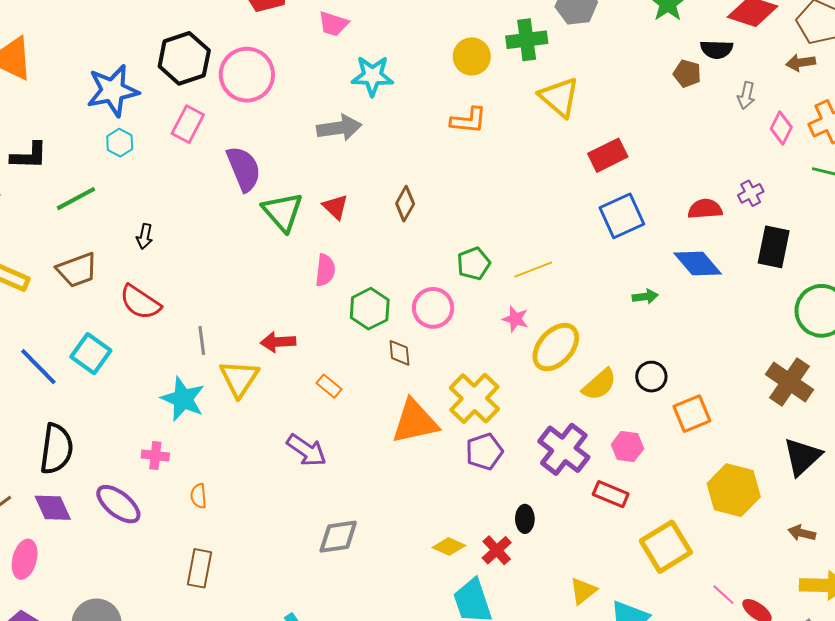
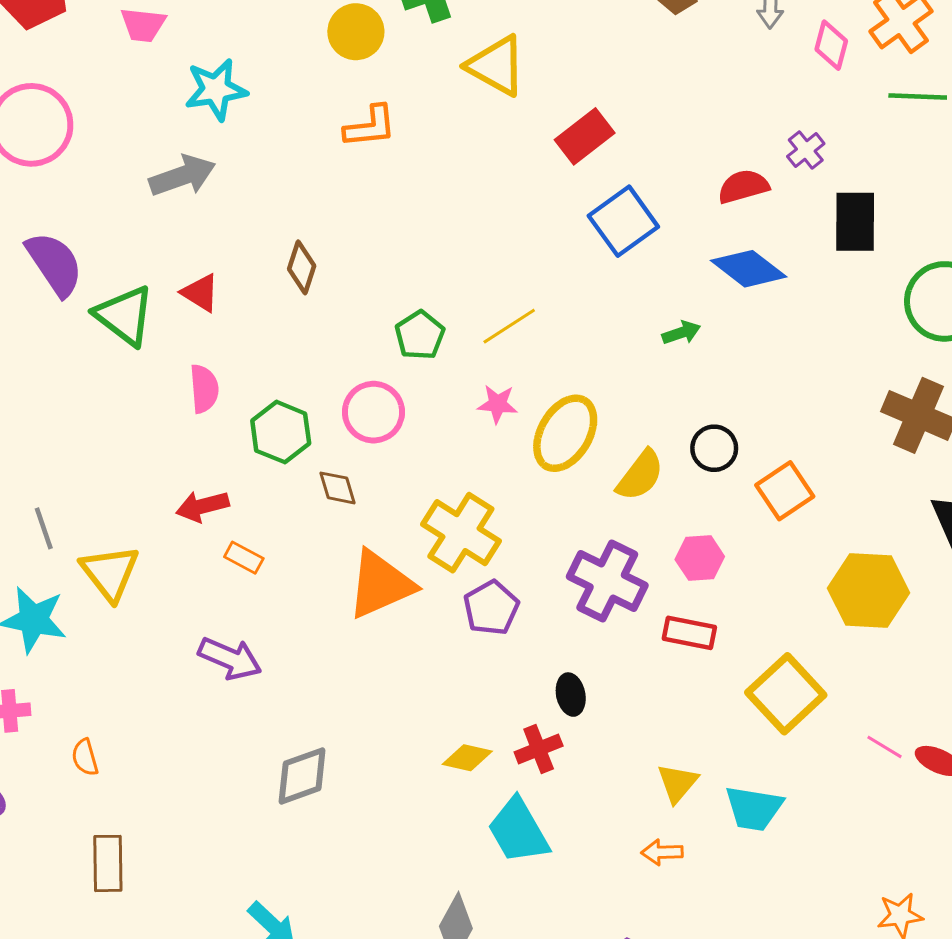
red arrow: (278, 342) -> (202, 506), moved
red cross: (497, 550) -> (539, 749), turned 32

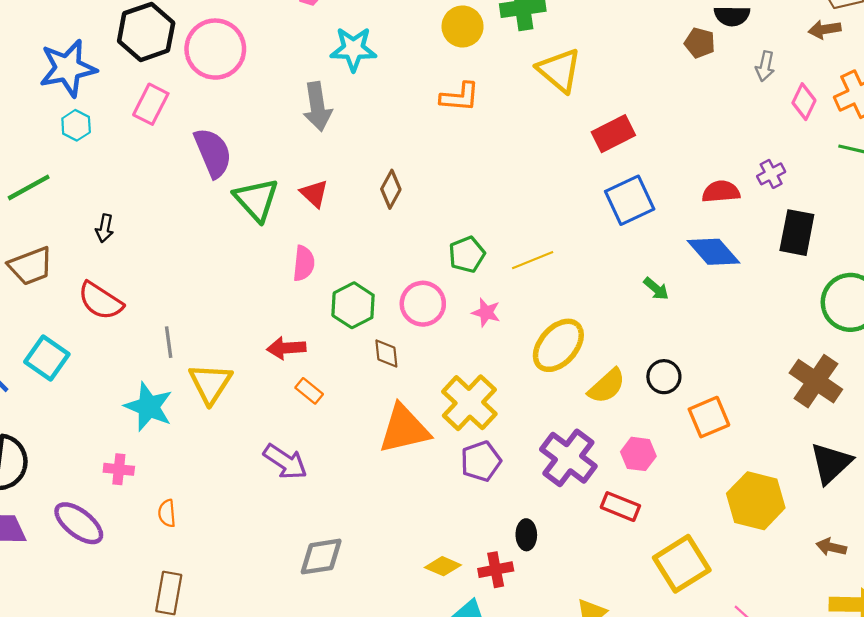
gray arrow: (182, 176) -> (317, 107), turned 90
green arrow: (681, 333) -> (656, 289), turned 48
pink star: (498, 404) -> (486, 312), moved

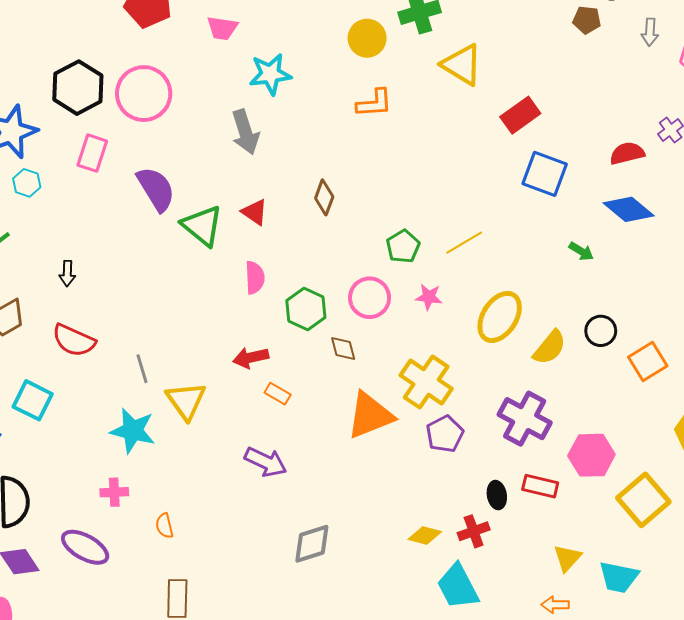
blue square: (630, 200) -> (545, 174), turned -36
pink hexagon: (638, 454) -> (591, 455), moved, size x1.4
red rectangle: (620, 507) -> (540, 486), moved

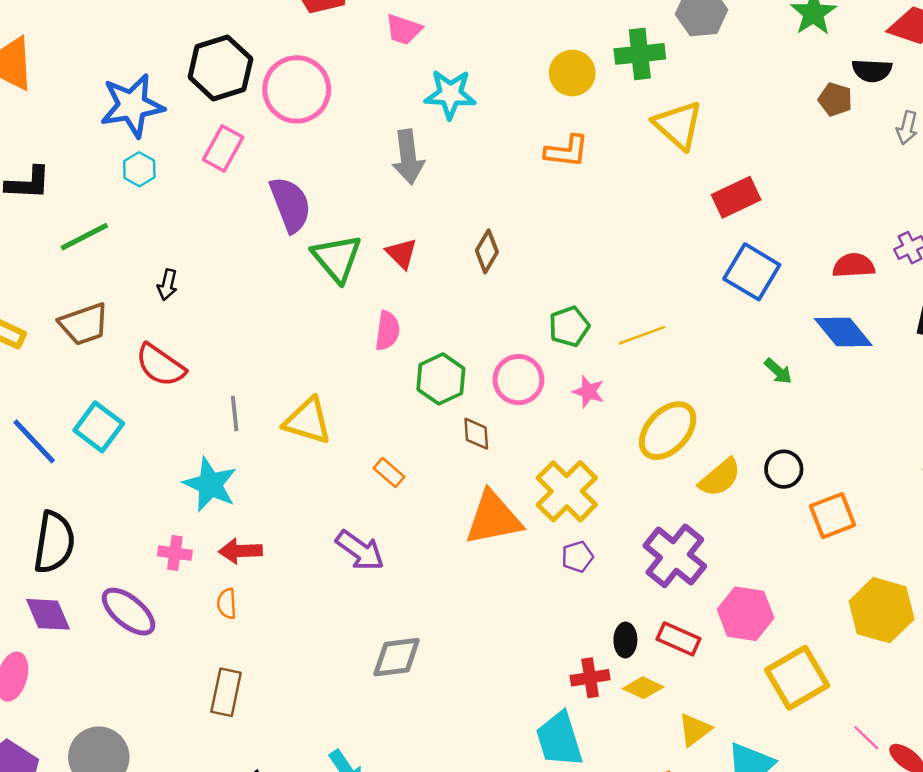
red arrow: (251, 358) -> (240, 551), moved
yellow triangle: (186, 401) -> (308, 421), moved, turned -48
purple pentagon: (445, 434) -> (577, 557), size x0.7
yellow diamond: (425, 535) -> (643, 688), moved

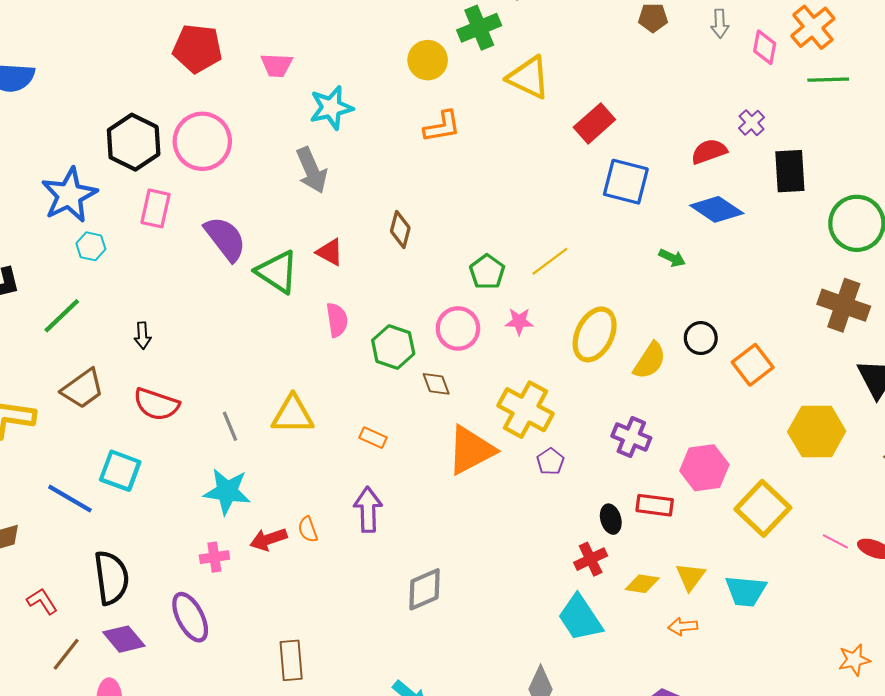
purple arrow: (360, 550) -> (368, 510), turned -111
purple cross: (675, 556) -> (631, 437), size x0.7
orange semicircle: (227, 604) -> (308, 529), moved
purple ellipse: (128, 612) -> (190, 617), turned 39
yellow diamond: (643, 688) -> (642, 584), moved

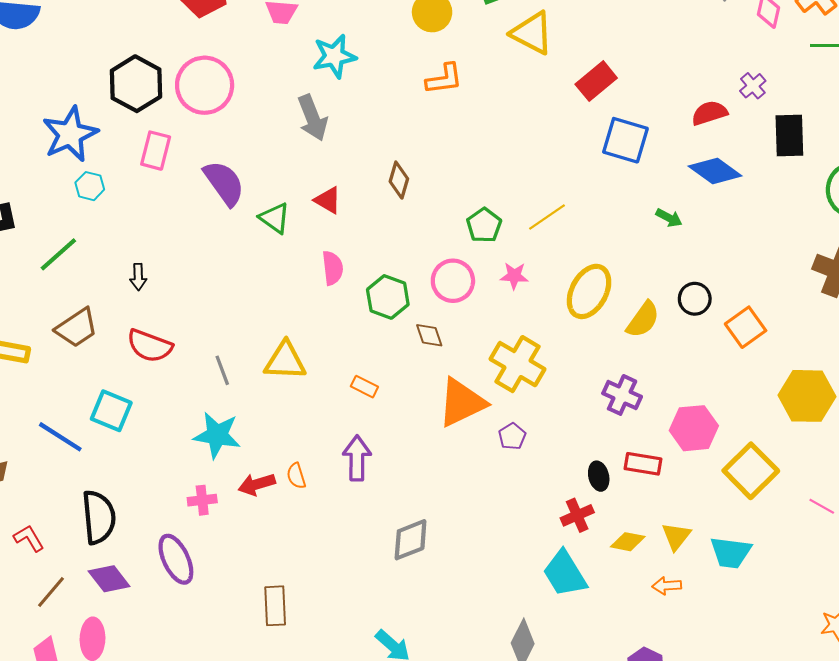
green triangle: (277, 272) -> (275, 218), size x0.7
purple pentagon: (550, 461) -> (512, 436), moved

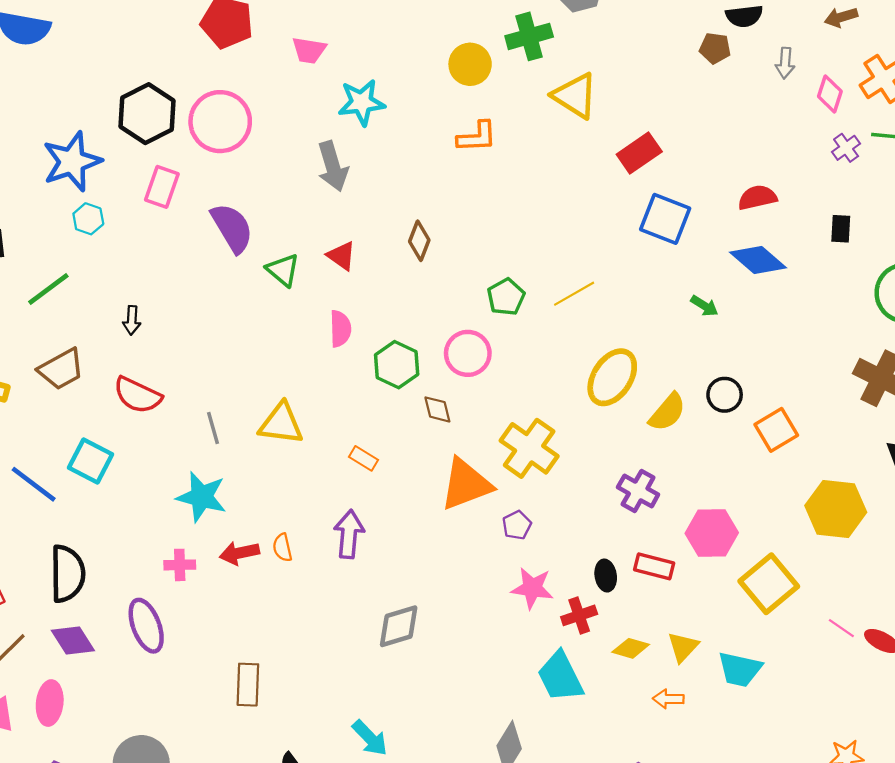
purple cross: (753, 86) -> (846, 148), moved
black rectangle: (789, 135) -> (841, 229), size x0.6
pink star: (514, 276) -> (532, 588), moved, size x1.4

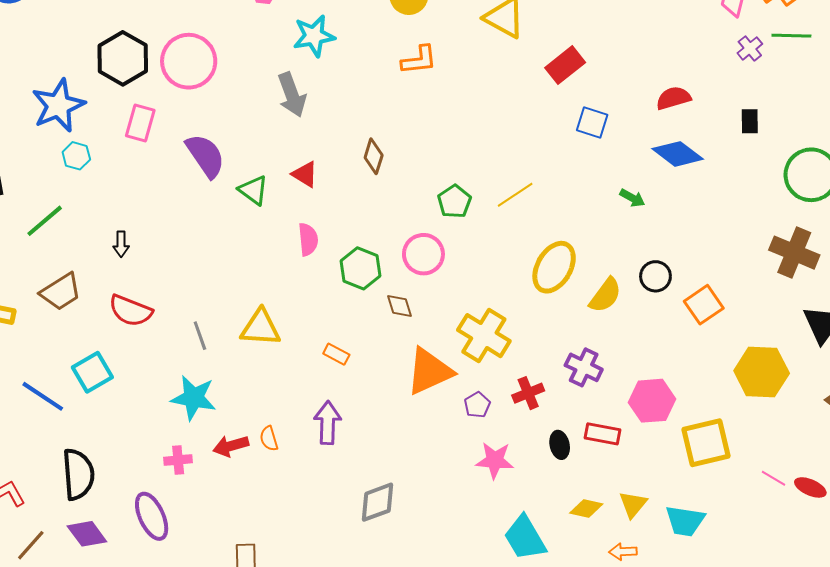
blue square: (665, 219) -> (592, 123), size x0.7
cyan square: (91, 461) -> (92, 372), turned 36
yellow square: (769, 584) -> (706, 443), turned 30
red cross: (579, 615) -> (528, 393), moved

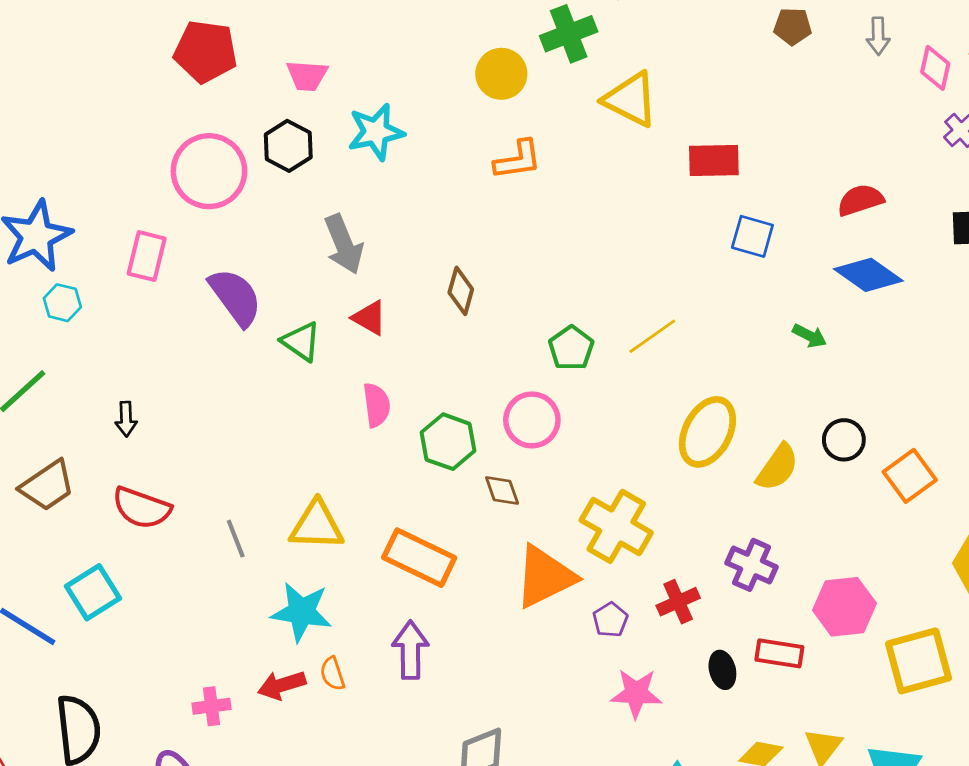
black hexagon: (123, 58) -> (288, 146), moved, size x0.7
red rectangle: (565, 65) -> (714, 160), turned 39
gray arrow: (292, 95) -> (344, 244), moved
orange rectangle: (336, 354) -> (419, 558), size x2.0
cyan star: (194, 398) -> (301, 612), moved

